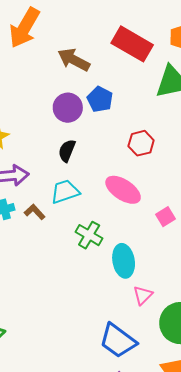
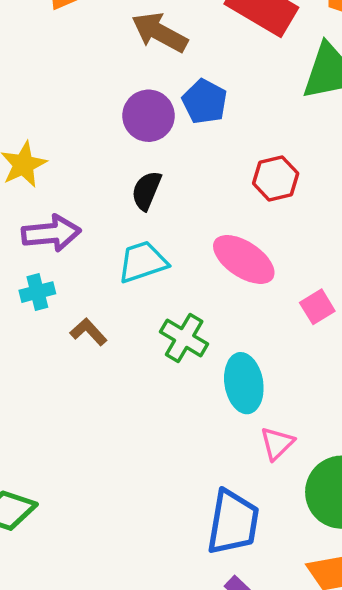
brown L-shape: (35, 212) -> (88, 332), moved
blue trapezoid: (118, 341) -> (233, 522), turned -117

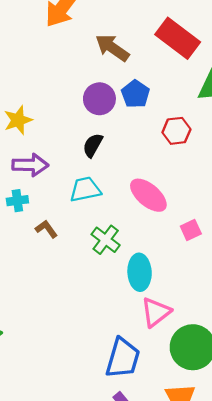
red hexagon: (276, 178) -> (176, 131), moved
pink triangle: (277, 443) -> (156, 312), size x1.4

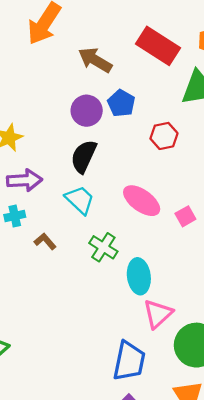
black semicircle: (93, 145) -> (84, 156), size x1.4
cyan trapezoid: (85, 189) -> (80, 200), turned 60
pink square: (191, 230) -> (185, 216), moved

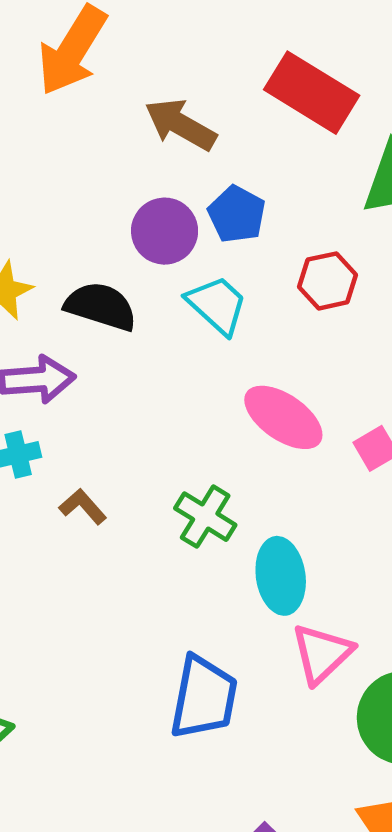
black semicircle: (84, 156) -> (101, 306), moved, turned 84
cyan trapezoid: (80, 200) -> (217, 305), moved
blue trapezoid: (129, 361) -> (204, 697), moved

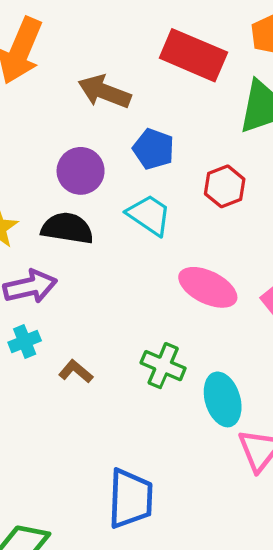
purple circle: (165, 231) -> (81, 171), moved
blue trapezoid: (204, 697) -> (130, 499), moved

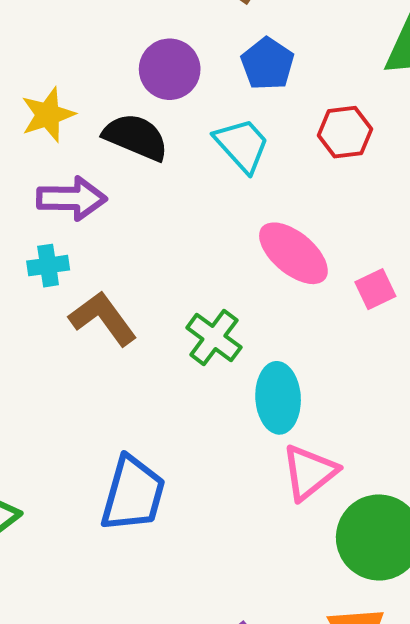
brown L-shape: (76, 371) -> (103, 318), size x1.6

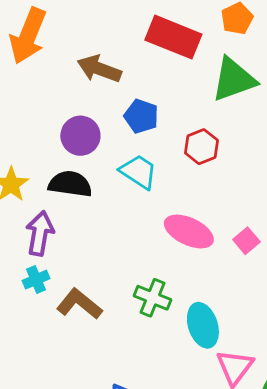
purple arrow: (72, 198) -> (40, 233), turned -66

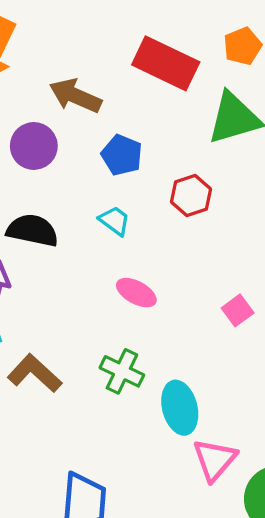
purple circle: (80, 136) -> (34, 146), moved
cyan trapezoid: (139, 172) -> (115, 221), size x0.7
pink ellipse: (189, 231) -> (136, 293), moved, size x0.7

